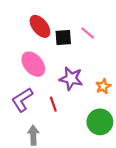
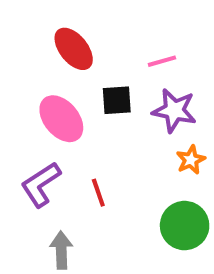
pink line: (88, 33) -> (162, 61), turned -56
black square: (63, 37) -> (117, 100), moved
purple star: (71, 79) -> (174, 110), moved

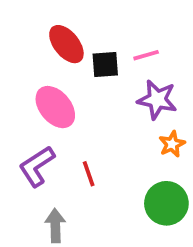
black square: (117, 100) -> (105, 64), moved

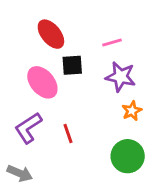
black square: (105, 64) -> (72, 65), moved
gray arrow: (55, 226) -> (20, 173), moved, turned 115

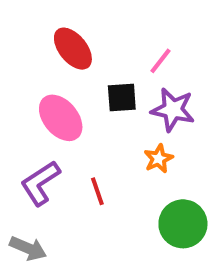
pink line: (112, 43) -> (161, 61), turned -36
black square: (72, 65) -> (122, 97), moved
orange star: (132, 111) -> (158, 159), moved

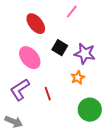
pink line: (161, 61) -> (72, 12), moved
black square: (122, 97) -> (60, 48), turned 35

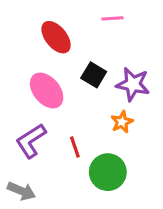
pink line: (72, 12) -> (113, 18), turned 48
green circle: (90, 110) -> (108, 172), moved

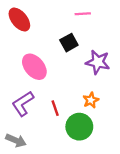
red ellipse: (56, 37) -> (19, 20), moved
black square: (94, 75) -> (69, 43), moved, turned 30
orange star: (122, 122) -> (91, 100), moved

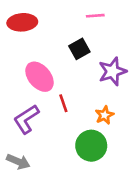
red ellipse: (19, 20) -> (22, 22), turned -55
purple star: (98, 62) -> (112, 71), turned -30
red line: (55, 108) -> (63, 103), moved

